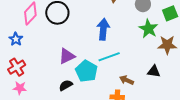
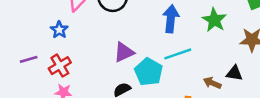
green star: (148, 29) -> (214, 20), moved
brown arrow: (127, 80) -> (212, 83), moved

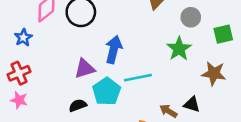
blue arrow: (171, 19) -> (114, 49), moved

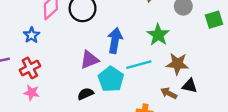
green star: (179, 49) -> (158, 35), moved
brown star: (214, 73) -> (177, 64), moved

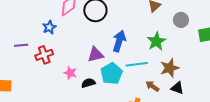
brown star: (177, 64) -> (170, 68), turned -30
pink star: (32, 93) -> (70, 73), moved
brown arrow: (169, 93) -> (152, 86), moved

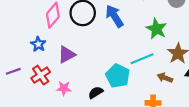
blue arrow: (119, 41) -> (114, 16), moved, turned -35
purple triangle: (96, 55) -> (67, 54), moved
pink star: (70, 73) -> (64, 88), moved

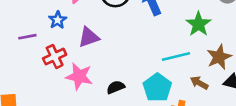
purple line: (13, 71) -> (27, 37), moved
cyan pentagon: (118, 76) -> (157, 88), moved
pink star: (64, 88) -> (79, 76), size x1.5

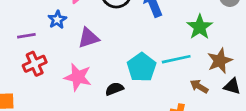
red cross: (55, 57) -> (35, 64), moved
cyan pentagon: (157, 88) -> (142, 67), moved

